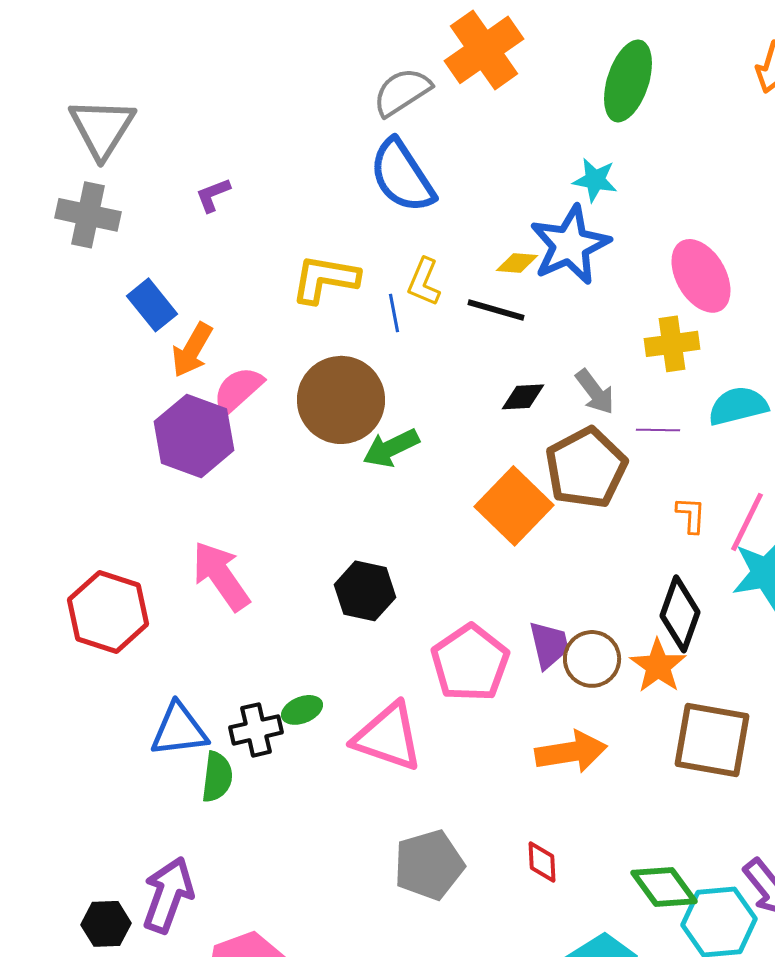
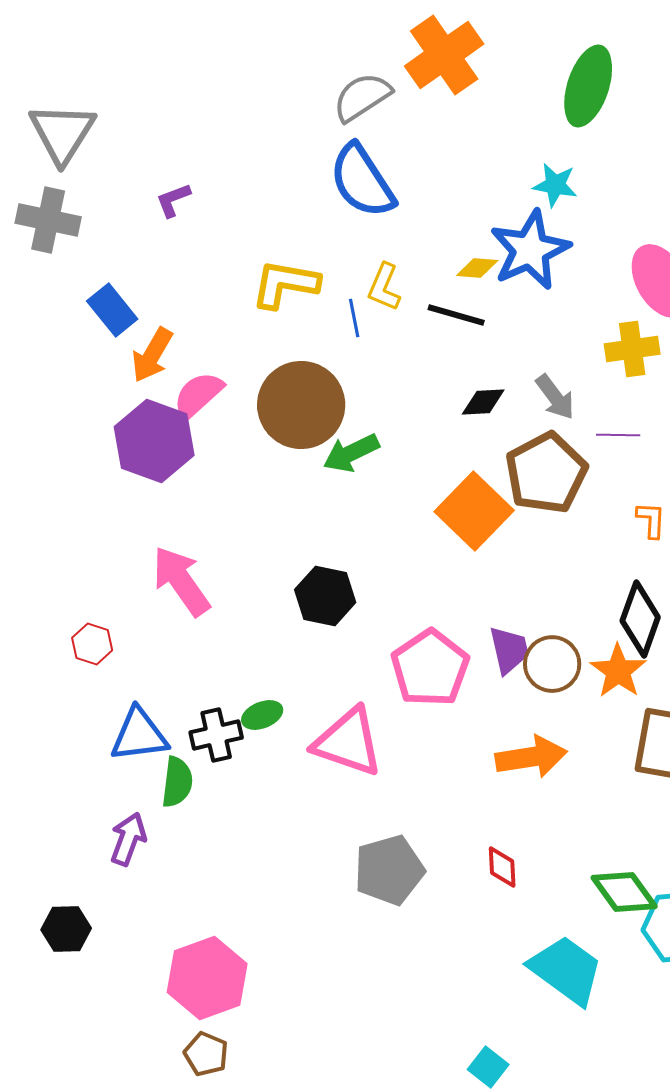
red hexagon: (108, 612) -> (92, 644), moved, size x0.5
purple arrow: (168, 895) -> (128, 839), moved, size x0.7

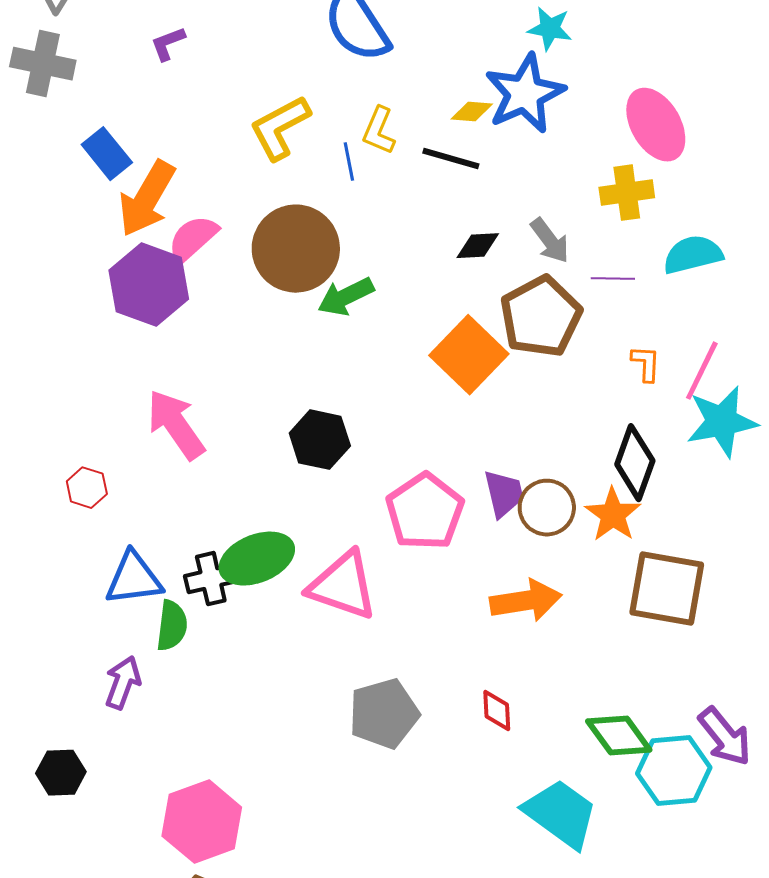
yellow L-shape: (285, 284) -> (280, 128), turned -38
orange arrow: (152, 355) -> (147, 199), size x1.4
green ellipse: (262, 715) -> (257, 559), size x1.8

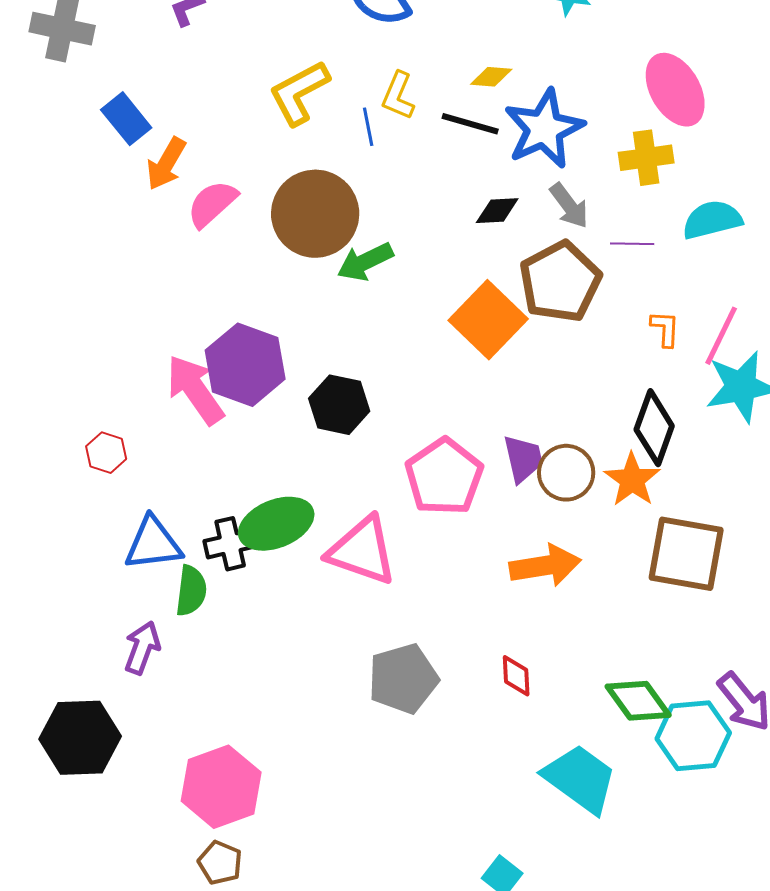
blue star: (525, 94) -> (544, 129), moved
orange arrow: (147, 199) -> (166, 164), size x0.7
purple hexagon: (149, 285) -> (245, 365), moved
black hexagon: (61, 773) -> (80, 738), size x1.6

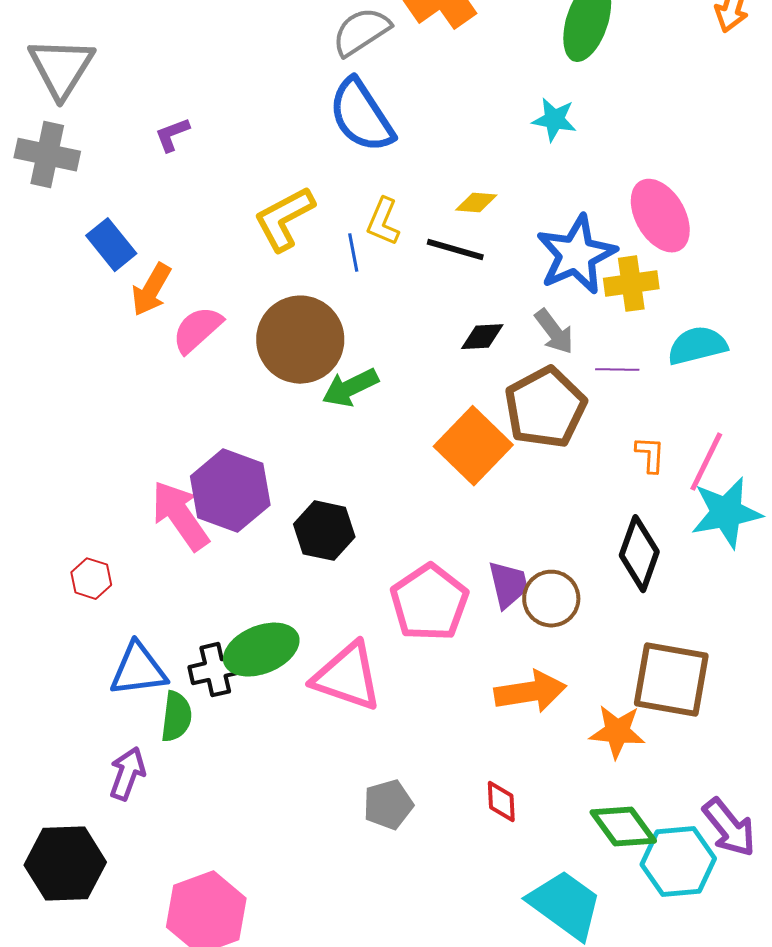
blue star: (544, 129) -> (576, 255), moved
orange star: (632, 480) -> (617, 732), moved, turned -30
gray pentagon: (403, 679) -> (388, 805), size x0.7

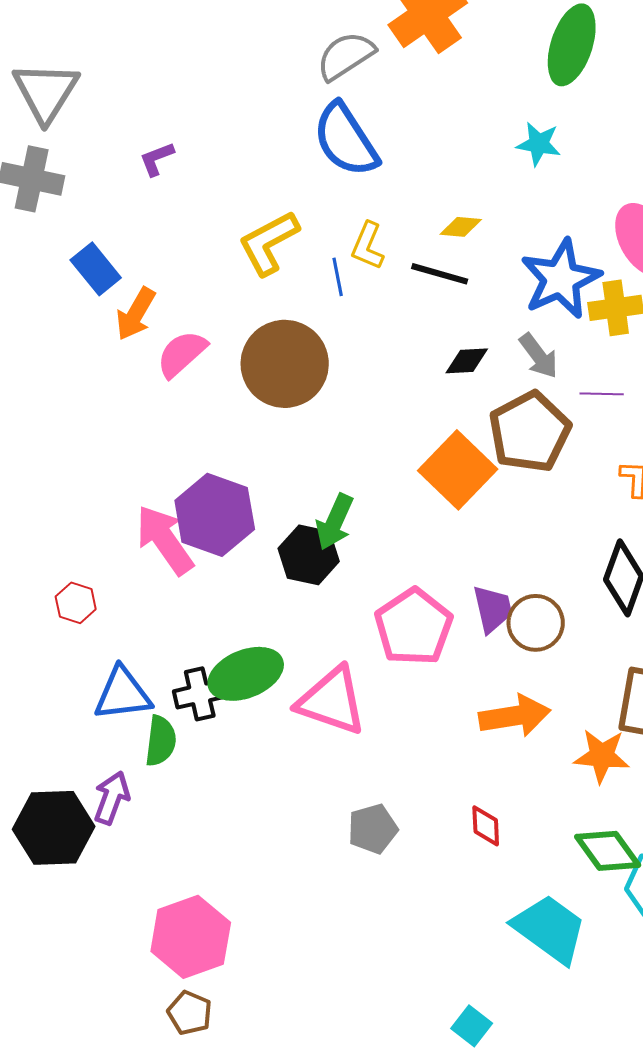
green arrow: (350, 388) -> (335, 522), moved, turned -40
black hexagon: (65, 864) -> (54, 828), moved

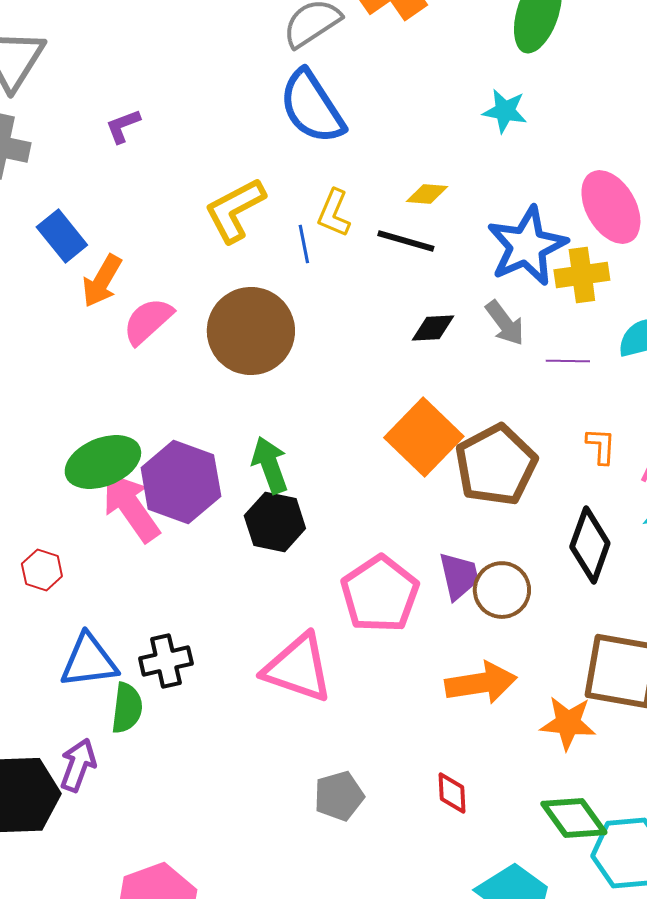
brown pentagon: (530, 432) -> (496, 465), moved
green arrow: (335, 522) -> (270, 465), moved, turned 136
green ellipse: (246, 674) -> (103, 462), moved

